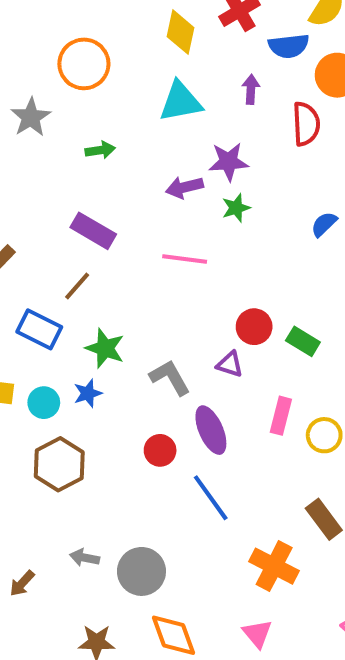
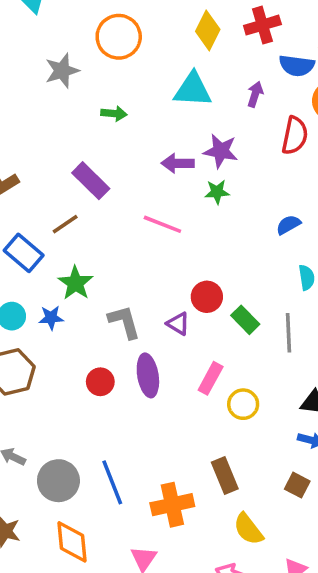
blue line: (211, 498) -> (112, 482), moved
orange cross: (274, 566) -> (172, 505), turned 36

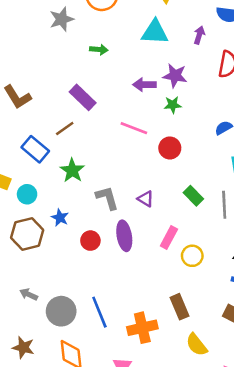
red circle: (207, 297) -> (170, 148), moved
blue star: (51, 318) -> (60, 218), moved, turned 30

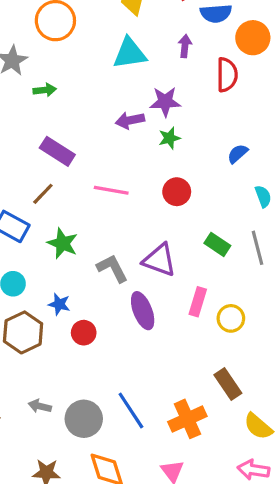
green arrow: (99, 50) -> (45, 90), moved
pink line: (134, 128) -> (111, 190), moved
purple triangle: (146, 199) -> (160, 260), size x1.6
red circle: (90, 241) -> (84, 333), moved

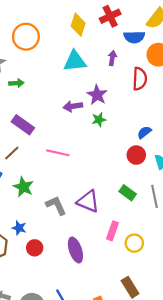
purple star: (165, 102) -> (97, 95), turned 30
red circle: (177, 192) -> (136, 155), moved
purple ellipse: (143, 311) -> (75, 250), moved

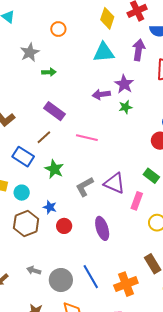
orange circle: (26, 37) -> (58, 29), size x0.6
purple arrow: (112, 58) -> (139, 50), size x1.5
gray L-shape: (56, 205) -> (85, 187), turned -95
pink rectangle: (113, 231) -> (137, 201), moved

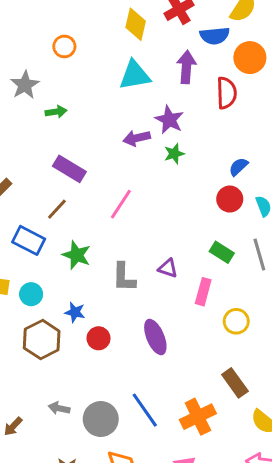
pink line: (87, 138) -> (121, 204), turned -65
purple triangle: (115, 183) -> (168, 268), size x0.6
gray L-shape: (85, 187) -> (124, 277), turned -55

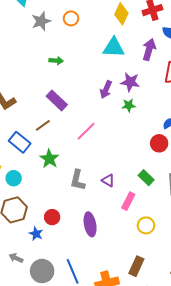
gray star: (25, 85) -> (41, 21), moved
purple star: (169, 120) -> (130, 82), turned -30
purple arrow: (137, 138) -> (106, 90), turned -66
blue star: (75, 312) -> (36, 234), moved
brown rectangle: (235, 383) -> (136, 266), turned 48

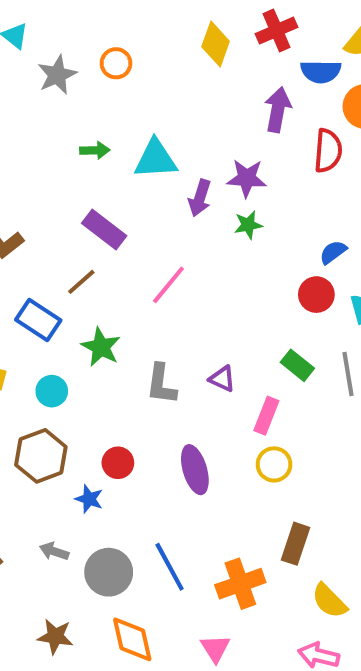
cyan triangle: (114, 48) -> (156, 159), moved
cyan circle: (14, 178) -> (52, 391), moved
yellow circle: (146, 225) -> (274, 464), moved

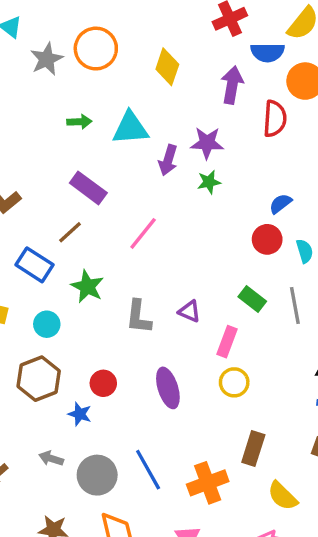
yellow diamond: (216, 44) -> (167, 67), moved
orange circle: (116, 63) -> (96, 49), size x1.6

